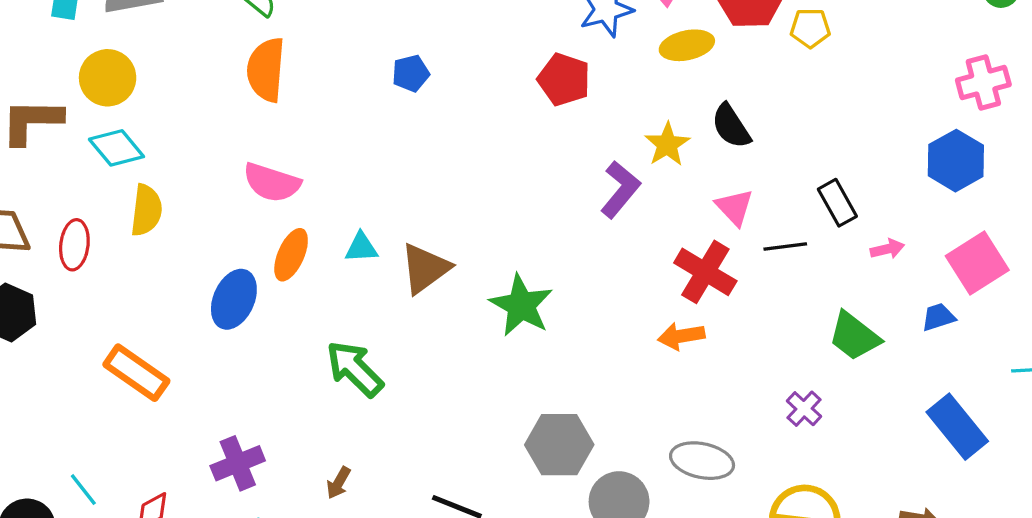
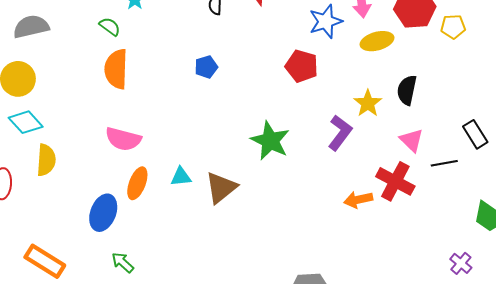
black semicircle: (731, 126) -> (407, 90), turned 48
green star: (521, 305) -> (270, 141), moved
orange arrow: (681, 336) -> (358, 200), moved
green arrow: (355, 369) -> (123, 262), moved, size x0.6

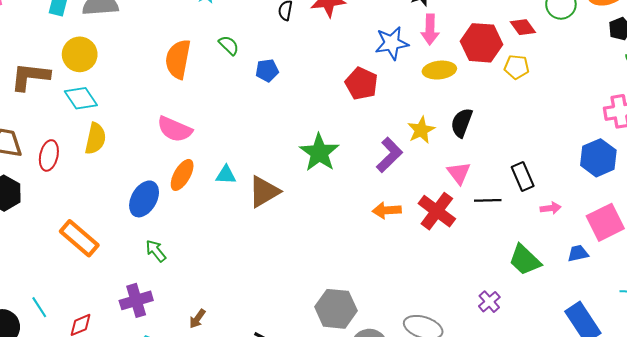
green semicircle: (110, 27) -> (229, 45), moved
orange arrow: (358, 200) -> (387, 210), moved

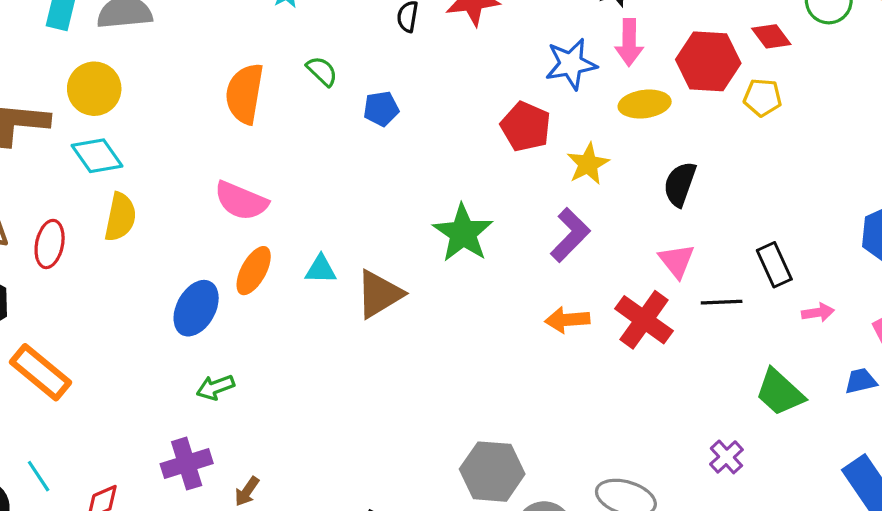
yellow star: (421, 130) -> (588, 164), moved
orange rectangle: (79, 238) -> (41, 372), moved
green arrow: (156, 251) -> (215, 387), turned -70
brown arrow: (197, 319) -> (247, 491), moved

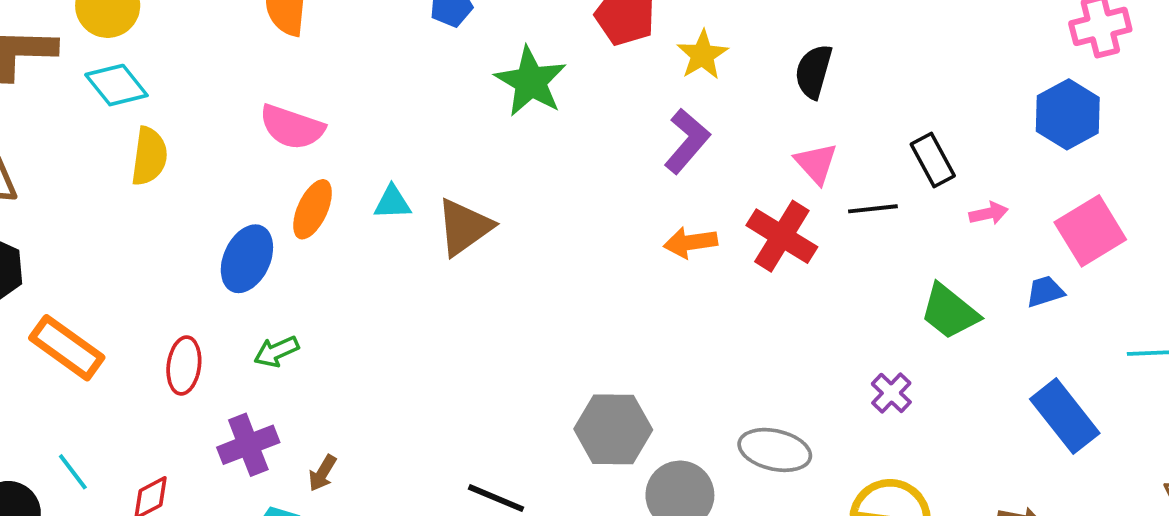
green star: (463, 233) -> (531, 82), moved
red ellipse: (50, 244) -> (184, 366), moved

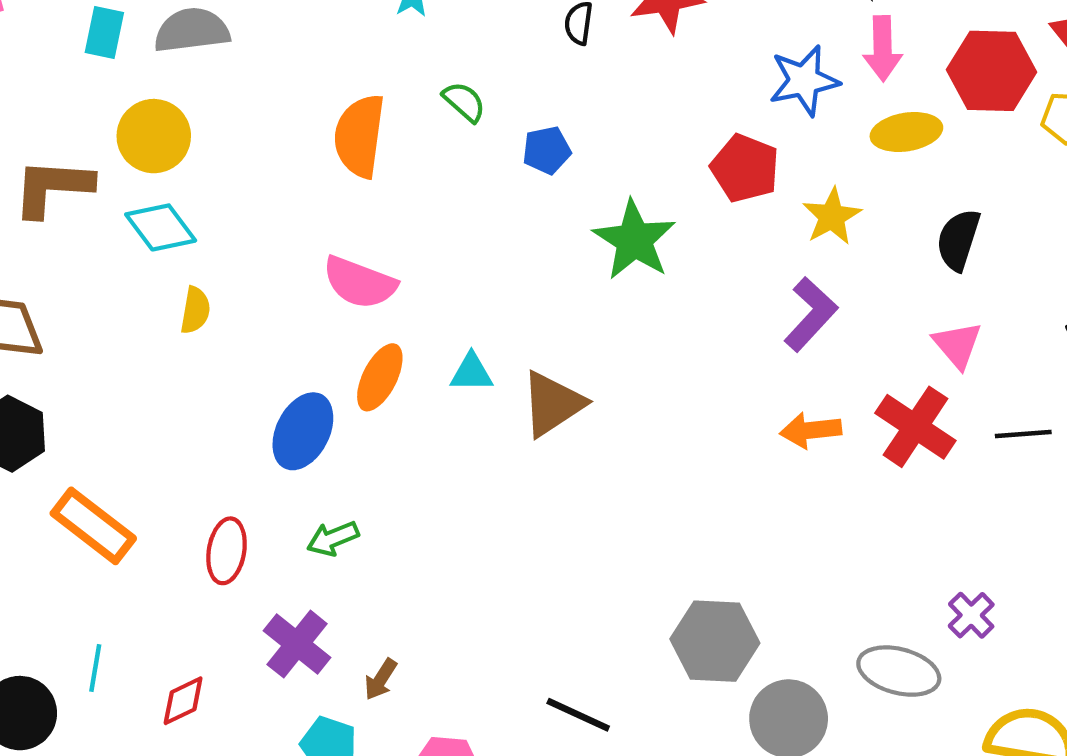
yellow semicircle: (149, 156) -> (195, 310), size x0.7
black line: (873, 209) -> (1023, 434), moved
purple cross: (891, 393) -> (971, 615), moved
purple cross: (248, 445) -> (297, 644), turned -32
cyan line: (73, 472) -> (95, 668), turned 45

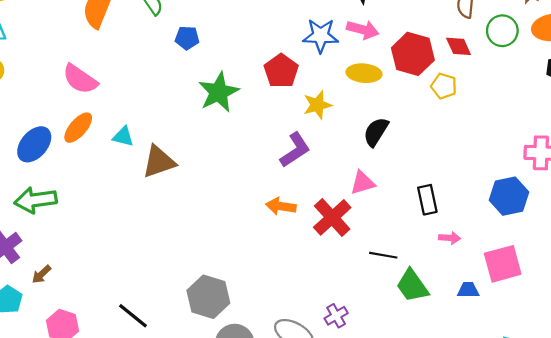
pink arrow: (883, 48) -> (363, 30), turned -88
pink triangle: (957, 345) -> (363, 183), turned 40
black line: (1023, 434) -> (383, 255), moved
green arrow: (333, 538) -> (36, 200), size x1.6

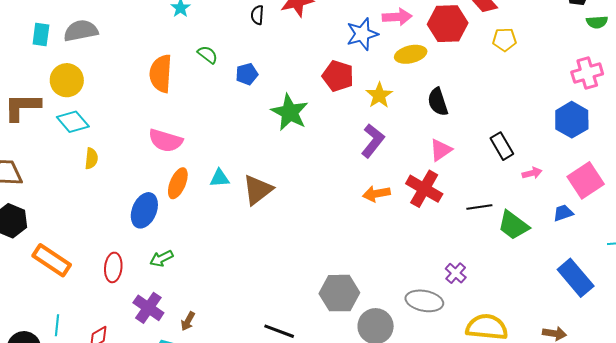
yellow pentagon: (444, 86) -> (504, 40), moved
black semicircle: (376, 132) -> (438, 102), turned -32
green arrow: (36, 200) -> (161, 258), size x0.6

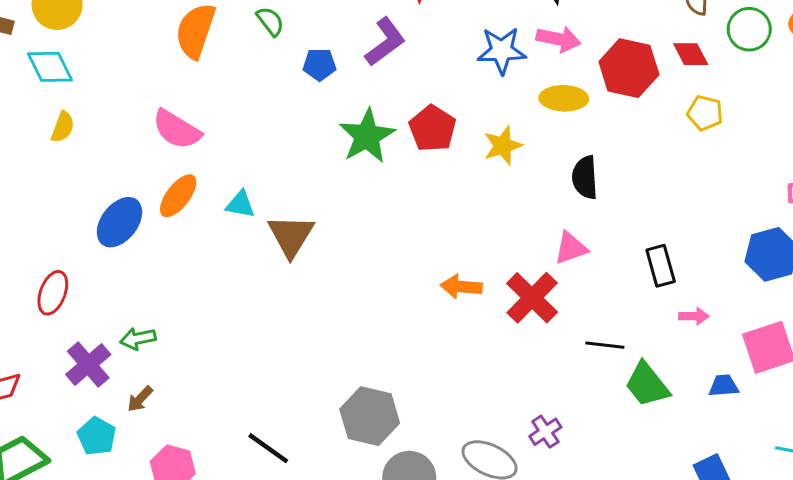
red pentagon: (338, 76) -> (433, 128), moved
purple L-shape: (373, 141) -> (385, 42), moved
brown triangle: (258, 190) -> (291, 236), turned -36
green arrow: (161, 258) -> (138, 339), moved

